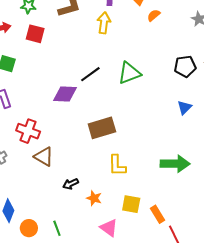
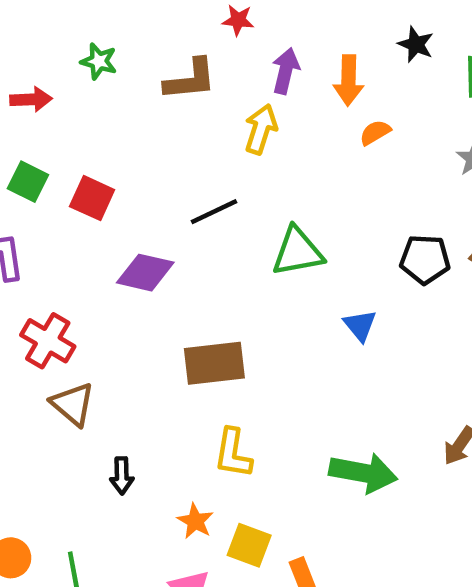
red square: (35, 34) -> (92, 198), moved
black line: (90, 74) -> (214, 212), moved
blue triangle: (184, 107) -> (360, 325), moved, turned -35
black arrow: (71, 184) -> (122, 476), turned -77
orange star: (94, 198) -> (195, 521), moved

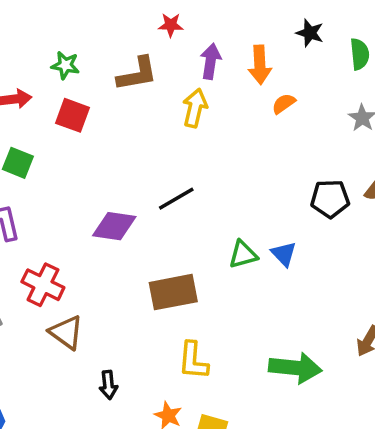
red square: (92, 198) -> (72, 115), moved
black line: (214, 212) -> (176, 199), moved
green triangle: (298, 252) -> (243, 255), moved, size x0.7

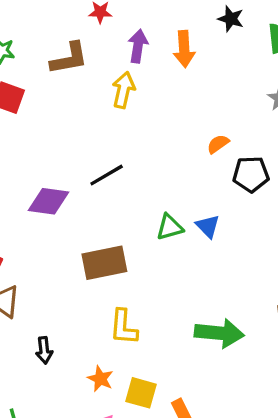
orange semicircle: (284, 104) -> (218, 144), moved

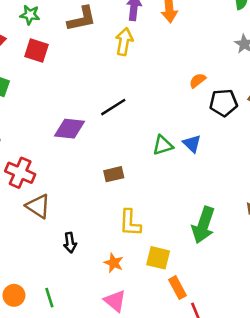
brown rectangle: (104, 263) -> (114, 174), size x0.6
green arrow: (219, 333) -> (203, 225), turned 105
yellow square: (141, 393) -> (158, 258), moved

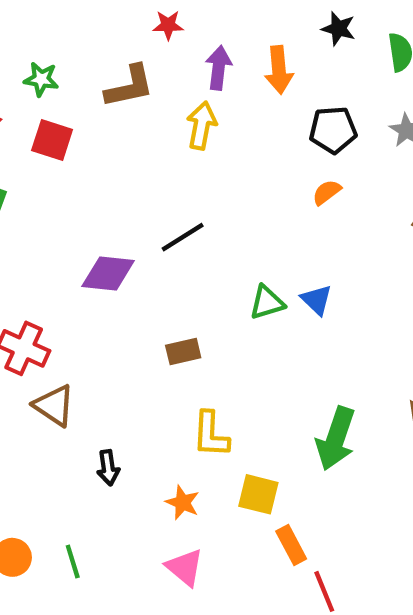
black pentagon: (223, 103) -> (333, 130), moved

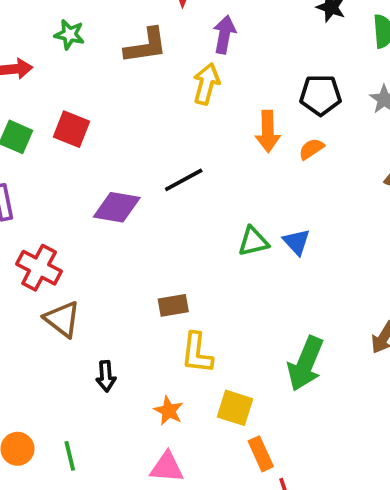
orange arrow: (279, 70) -> (268, 131), moved
red square: (52, 140) -> (71, 129), moved
brown rectangle: (183, 352) -> (173, 305), moved
pink triangle: (185, 567) -> (167, 467), turned -39

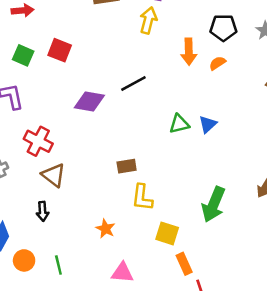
blue triangle: (297, 242) -> (208, 124), turned 30
black arrow: (106, 376) -> (43, 211), moved
orange star: (169, 411) -> (105, 229), moved

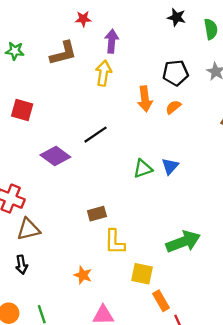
purple diamond: (89, 102) -> (55, 156), turned 32
brown triangle: (54, 175) -> (28, 229), turned -45
green arrow: (214, 204) -> (183, 242), turned -128

